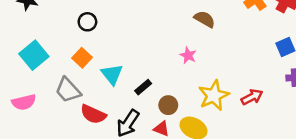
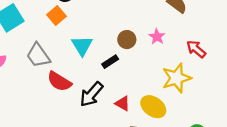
orange square: (82, 58) -> (57, 16), moved
red arrow: (252, 97) -> (196, 49), moved, turned -120
brown circle: (168, 105) -> (127, 40), moved

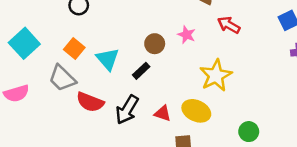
orange square: (57, 16) -> (74, 49), moved
red arrow: (196, 49) -> (229, 25), moved

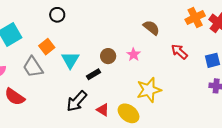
red arrow: (229, 25) -> (179, 52), moved
red semicircle: (90, 102) -> (15, 97), moved

